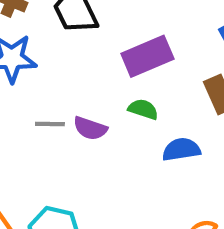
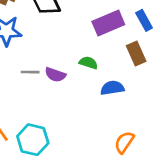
purple rectangle: (147, 56) -> (108, 23), moved

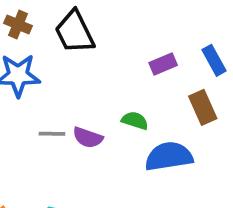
purple rectangle: (108, 23) -> (163, 64), size x0.6
blue semicircle: (112, 88) -> (169, 156), size x1.4

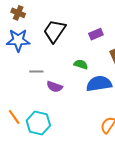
black trapezoid: (75, 32) -> (55, 31), moved, turned 60
purple semicircle: (88, 138) -> (55, 87), moved

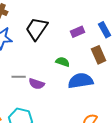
gray line: (36, 71) -> (19, 77), moved

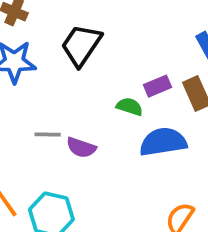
purple rectangle: (78, 32) -> (157, 86), moved

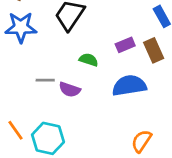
green semicircle: (130, 107) -> (89, 60), moved

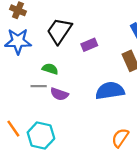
purple rectangle: (125, 45) -> (89, 45), moved
green semicircle: (89, 60) -> (50, 69), moved

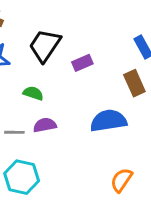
gray line: (39, 86) -> (14, 132), moved
purple semicircle: (59, 94) -> (45, 125), turned 150

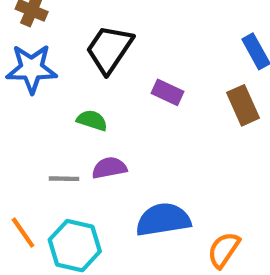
purple rectangle: (82, 63) -> (168, 92), moved, turned 48
blue semicircle: (108, 121) -> (163, 220), moved

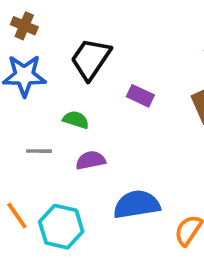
gray line: (64, 179) -> (39, 151), moved

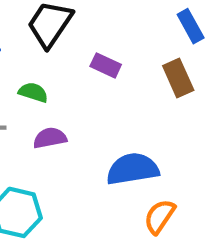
blue semicircle: (137, 205) -> (133, 169), moved

